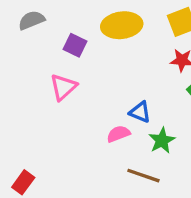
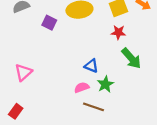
pink triangle: (63, 87) -> (23, 72), moved
pink semicircle: (118, 134) -> (82, 87), moved

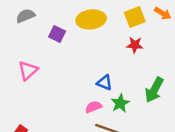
green arrow: (131, 58) -> (154, 90), moved, turned 70
pink triangle: (23, 72) -> (28, 70), moved

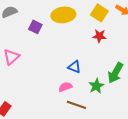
yellow square: (135, 17) -> (99, 13), turned -36
green star: (120, 103) -> (96, 86), moved

